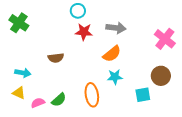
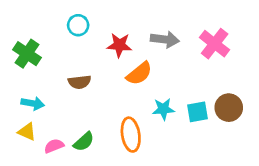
cyan circle: (78, 11) -> (78, 25), moved
green cross: (19, 23) -> (27, 54), moved
pink cross: (165, 39) -> (215, 44), moved
orange semicircle: (112, 54) -> (139, 73), moved
cyan square: (143, 95) -> (197, 112), moved

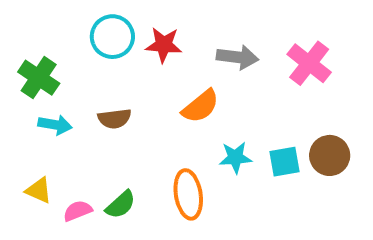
cyan circle: (78, 25) -> (112, 37), size x1.4
red star: (119, 45) -> (164, 45), moved
cyan arrow: (33, 103) -> (55, 125), moved

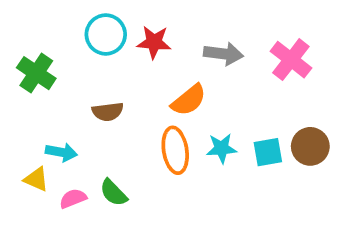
cyan arrow: (55, 125) -> (61, 152), moved
orange ellipse: (188, 194) -> (175, 150), moved
green semicircle: (121, 205) -> (113, 193), turned 88

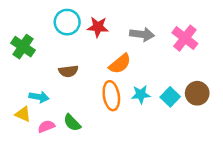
cyan square: (268, 152) -> (170, 97), turned -36

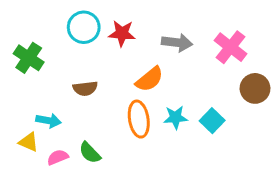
brown circle: (197, 93) -> (255, 88), moved

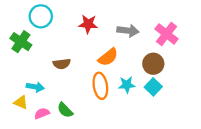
cyan circle: (84, 27) -> (41, 16), moved
brown circle: (255, 88) -> (153, 64), moved

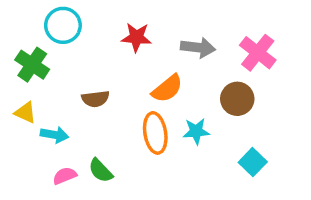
cyan square: (153, 87) -> (253, 162), moved
yellow triangle: (21, 102) -> (25, 112), moved

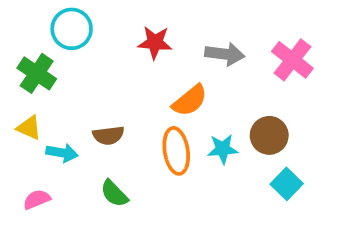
brown semicircle: (95, 99) -> (108, 135), moved
brown circle: (237, 99) -> (269, 135), moved
pink semicircle: (65, 176) -> (37, 199), moved

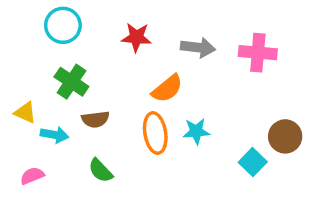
pink cross: (292, 60) -> (258, 53), turned -33
green cross: (37, 73) -> (71, 82), moved
brown circle: (269, 135) -> (285, 136), moved

